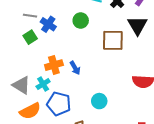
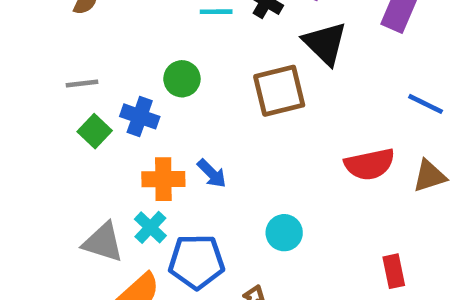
green circle: (81, 21) -> (182, 79), moved
blue cross: (48, 24) -> (140, 116), moved
orange cross: (54, 65) -> (163, 179), turned 30

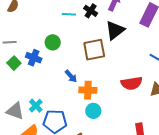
black triangle: (325, 43) -> (115, 30), turned 35
blue arrow: (212, 173) -> (71, 76), moved
orange cross: (163, 179) -> (88, 90), moved

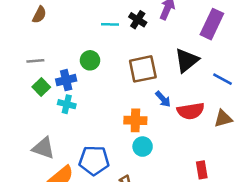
black triangle: (115, 30) -> (187, 60), moved
blue cross: (34, 58) -> (66, 80), turned -35
blue arrow: (71, 76) -> (163, 99), moved
cyan cross: (36, 106) -> (67, 104), moved, turned -32

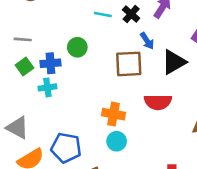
blue arrow: (163, 99) -> (147, 41), moved
cyan cross: (67, 104) -> (47, 87), turned -30
red semicircle: (191, 111) -> (158, 102), moved

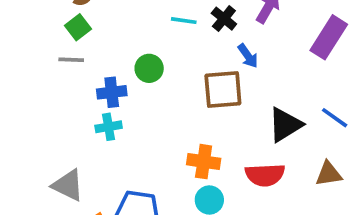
black triangle: (174, 62) -> (285, 125), moved
green square: (25, 66) -> (78, 27), moved
red semicircle: (158, 102) -> (265, 175), moved

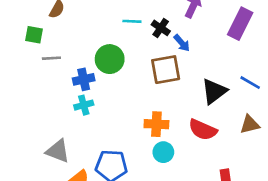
black cross: (224, 19) -> (161, 28), moved
green square: (78, 27) -> (34, 35), moved, turned -36
green circle: (149, 68) -> (110, 59), size x1.4
red semicircle: (265, 175) -> (203, 130), turned 32

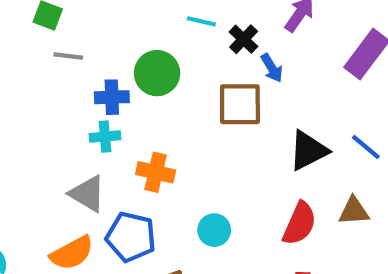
orange cross: (156, 124) -> (156, 172), moved
red semicircle: (203, 130) -> (299, 223), moved, turned -100
gray triangle: (58, 151) -> (88, 194), moved

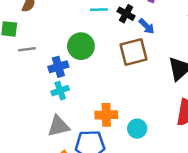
orange cross: (156, 172) -> (106, 115), moved
gray triangle: (88, 194) -> (58, 126), turned -30

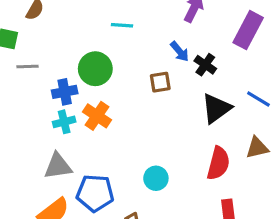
black cross: (126, 14) -> (205, 65), moved
brown square: (134, 52) -> (160, 82), size x0.6
orange cross: (106, 115) -> (97, 116), moved, turned 30

